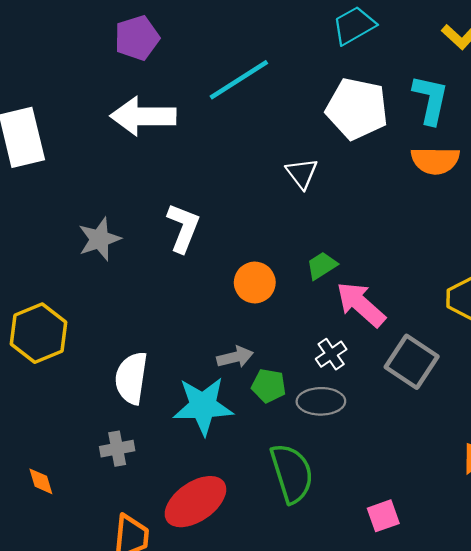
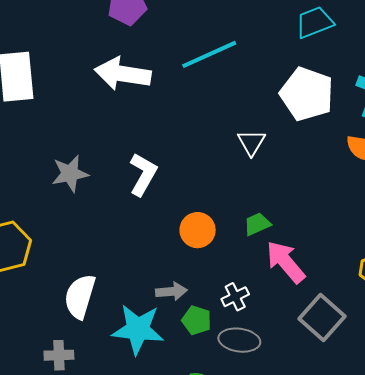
white cross: (331, 354) -> (235, 297), moved

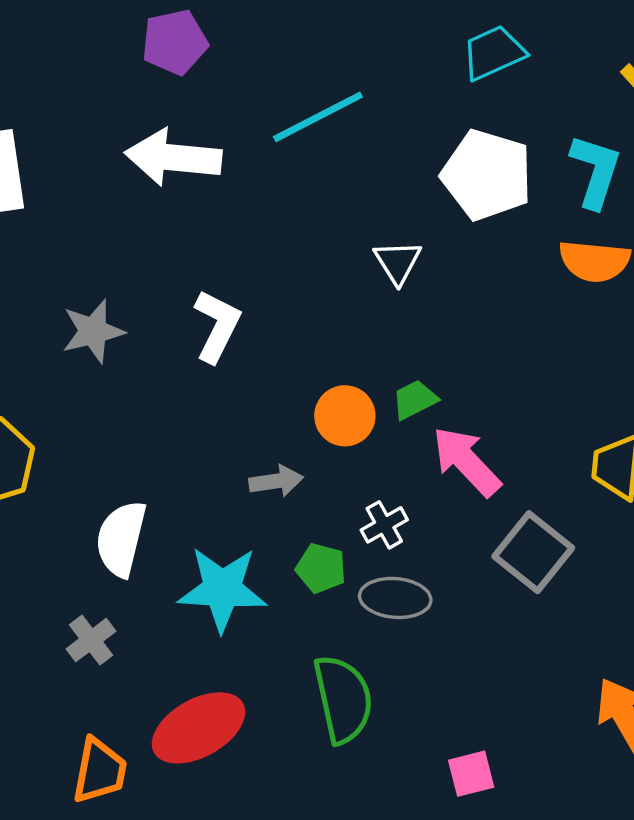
orange circle: (198, 230) -> (345, 416), moved
gray arrow: (171, 291) -> (276, 481), moved
gray cross: (59, 355) -> (91, 640), turned -32

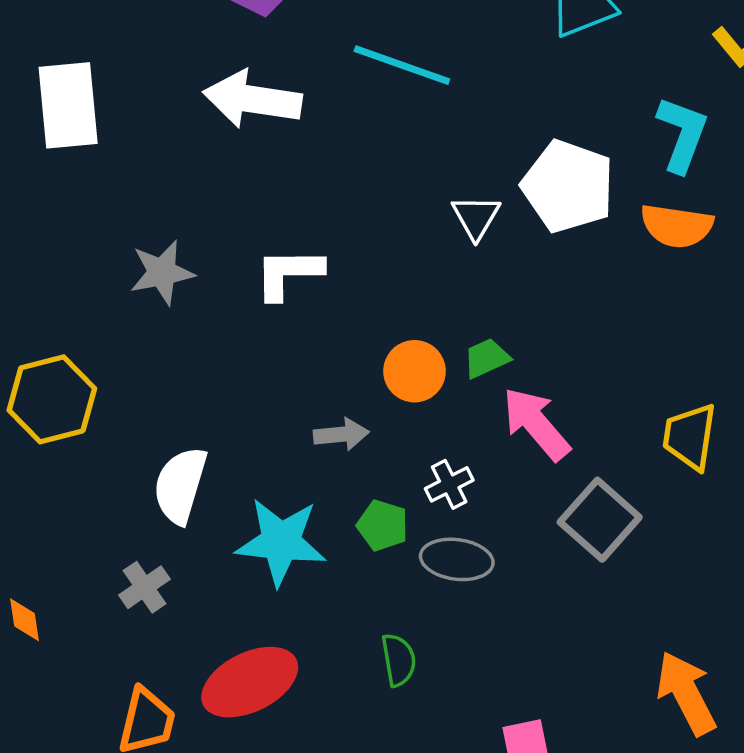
cyan line: (318, 117) -> (402, 65), turned 44
white pentagon: (487, 175) -> (568, 186), moved
white L-shape: (217, 326) -> (289, 273), turned -120
green semicircle: (343, 699) -> (399, 660), size x0.6

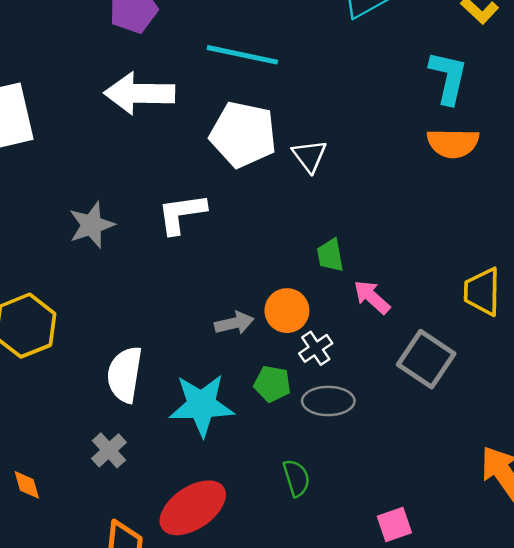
white pentagon: (568, 186) -> (243, 134), moved
green trapezoid: (486, 358) -> (330, 255), turned -68
orange circle: (414, 371) -> (287, 311), moved
pink arrow: (536, 424) -> (372, 297), size x0.7

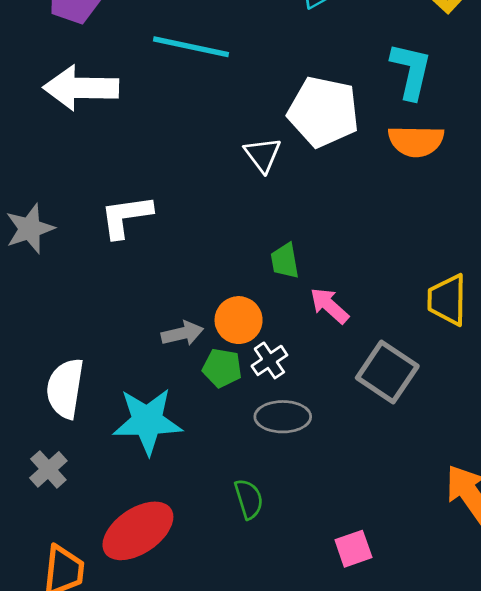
white pentagon: (243, 134) -> (323, 112), moved
green pentagon: (272, 384) -> (222, 368), moved

